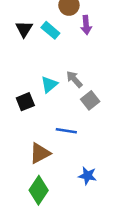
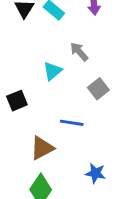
gray arrow: (74, 79) -> (79, 52), moved
black square: (25, 102) -> (17, 101), moved

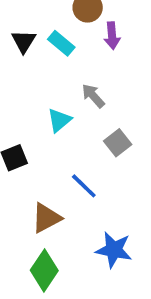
blue line: (72, 123) -> (84, 186), turned 35
blue star: (95, 173) -> (114, 250), size x1.4

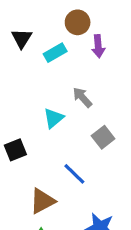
black triangle: (24, 41) -> (22, 38), moved
cyan rectangle: (61, 43) -> (55, 53), turned -70

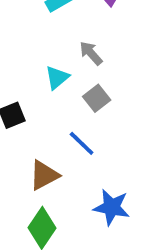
gray square: (103, 137) -> (97, 98), moved

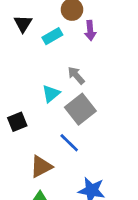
gray square: (97, 98) -> (80, 109), size x1.5

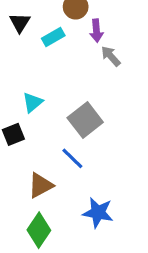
gray arrow: (76, 75) -> (111, 56), moved
cyan triangle: (51, 94) -> (33, 102), moved

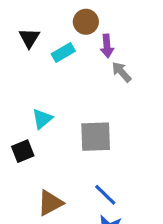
gray square: (85, 120) -> (96, 137), turned 36
blue line: (72, 158) -> (105, 195), moved

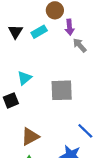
black triangle: (29, 38) -> (15, 32), moved
blue line: (105, 195) -> (85, 131), moved

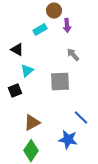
black triangle: (15, 32) -> (17, 50), moved, turned -32
gray arrow: (80, 45) -> (73, 55), moved

